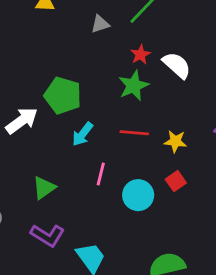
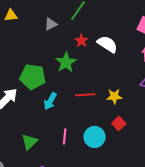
green star: (134, 86) -> (66, 62), moved
pink line: (101, 174) -> (65, 136), moved

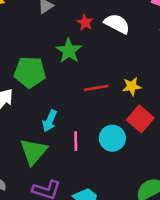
cyan arrow: (50, 101) -> (50, 121), moved
red square: (119, 123) -> (140, 119), size x1.5
green triangle: (29, 142) -> (34, 152), size x1.4

